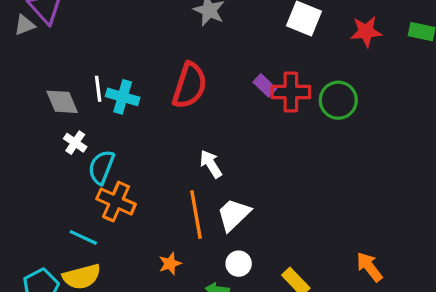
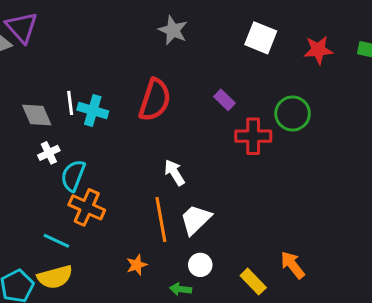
red cross: (291, 92) -> (253, 136), moved
white cross: (75, 143) -> (49, 153), turned 30
orange arrow: (369, 267) -> (293, 265), moved

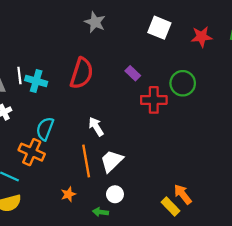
cyan semicircle: (73, 176) -> (45, 129), moved
yellow rectangle: (253, 282) -> (170, 206), moved

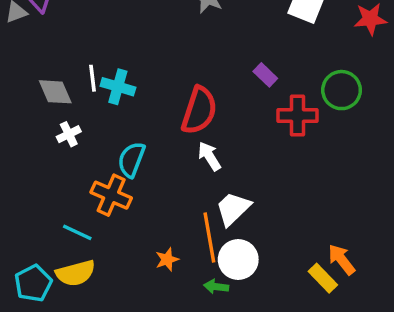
red semicircle: (82, 73) -> (199, 110), moved
orange line: (86, 161) -> (209, 237), moved
white circle: (115, 194) -> (238, 260), size x1.5

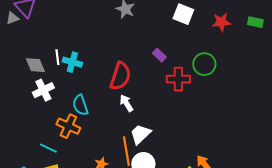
white cross: (69, 134) -> (43, 90), size x1.5
cyan semicircle: (131, 160) -> (80, 105), turned -40

